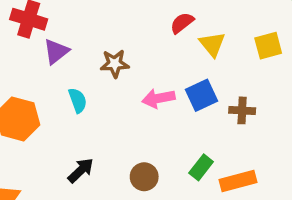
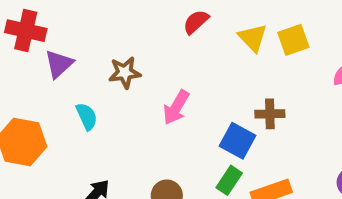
yellow triangle: (212, 44) -> (253, 38), moved
blue square: (201, 95) -> (237, 141), moved, turned -32
pink arrow: (158, 98) -> (176, 107), turned -44

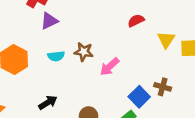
brown star: (125, 73) -> (84, 52), moved
cyan semicircle: (87, 116) -> (56, 56), turned 91

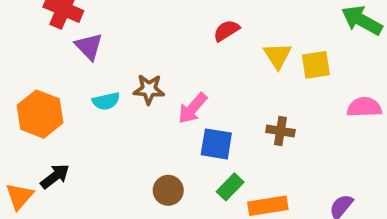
purple triangle: (49, 21) -> (89, 46), turned -42
blue square: (139, 97) -> (216, 144), moved, turned -30
black arrow: (48, 103) -> (55, 176), moved

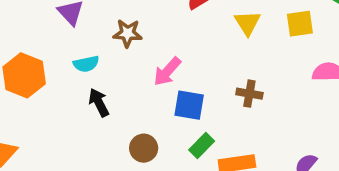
yellow square: (316, 65) -> (300, 24), moved
brown star: (149, 89) -> (128, 33), moved
black arrow: (55, 176) -> (99, 102), moved, turned -80

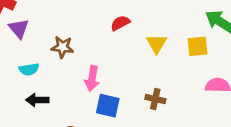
pink arrow: (167, 71) -> (92, 78), turned -35
black arrow: (99, 102) -> (37, 100), turned -65

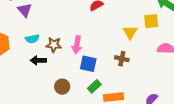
yellow triangle: (157, 44) -> (130, 32), moved
brown star: (62, 47) -> (54, 45), moved

